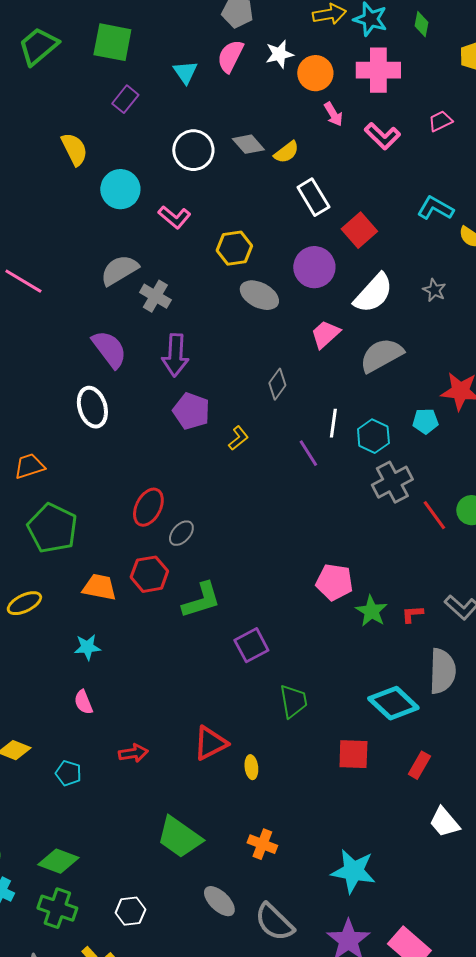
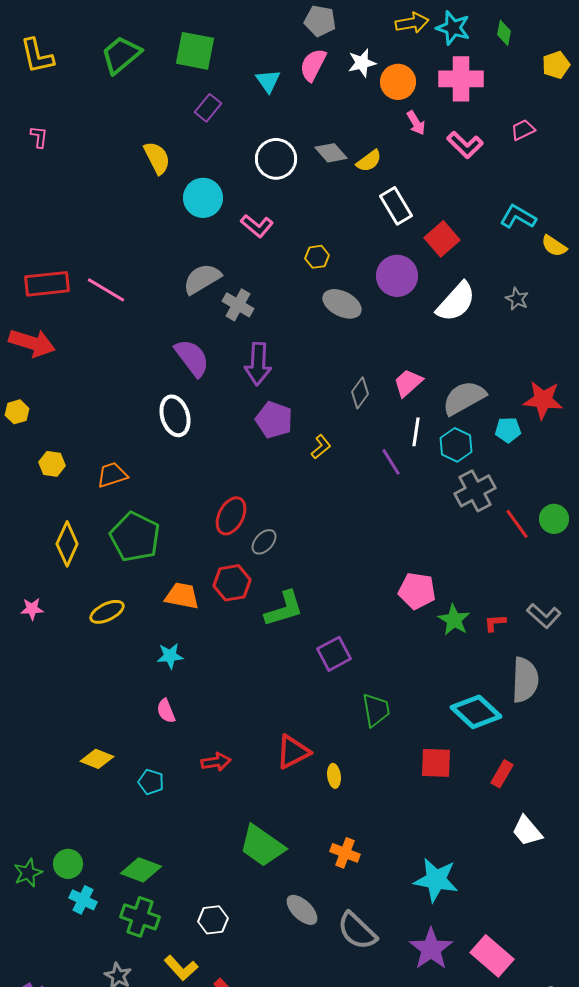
yellow hexagon: (234, 248) -> (317, 257), size x0.7
pink trapezoid: (325, 334) -> (408, 383), moved
gray semicircle: (381, 355) -> (464, 398), moved

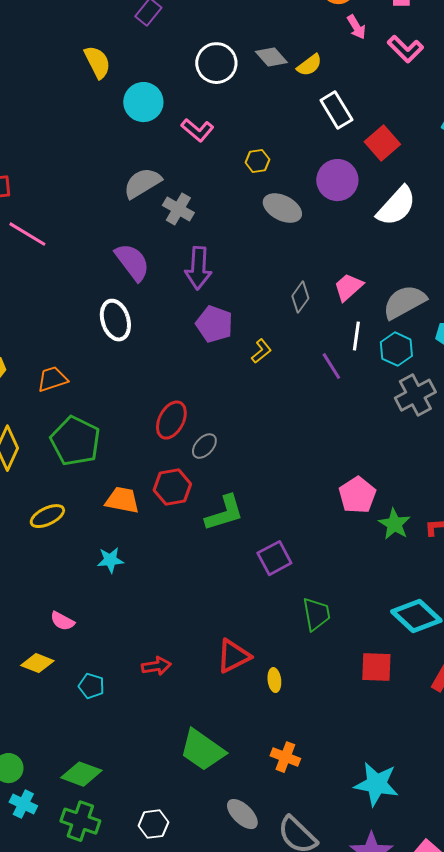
pink line: (106, 290) -> (27, 234), moved
pink pentagon: (417, 591) -> (357, 495), turned 30
pink semicircle: (166, 711) -> (62, 621), moved, turned -40

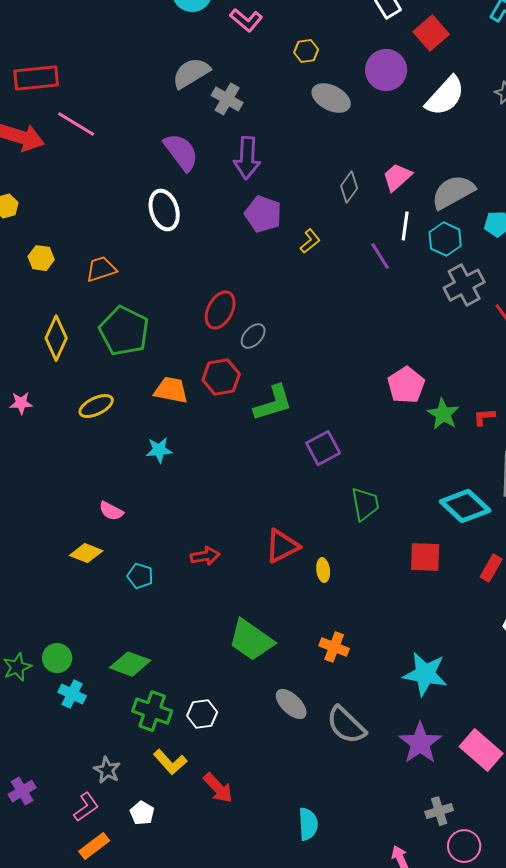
green cross: (80, 821) -> (152, 711), moved

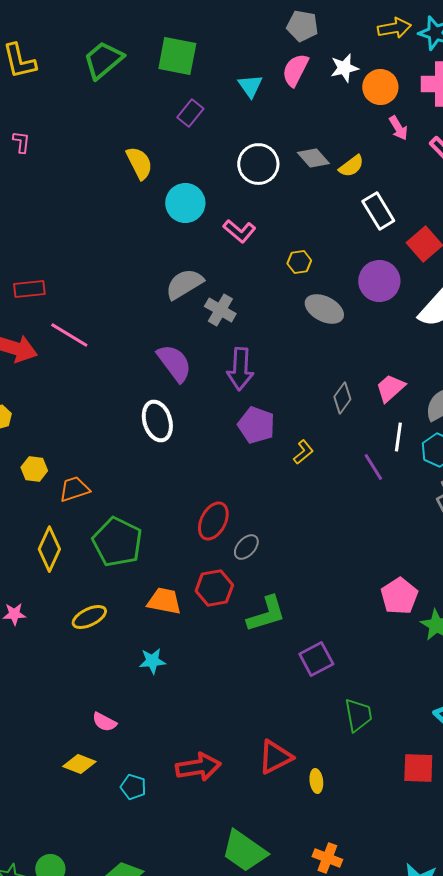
red rectangle: (36, 78) -> (29, 289), size x0.7
orange trapezoid: (101, 269) -> (74, 489), moved
red arrow: (205, 556) -> (198, 767), size x1.5

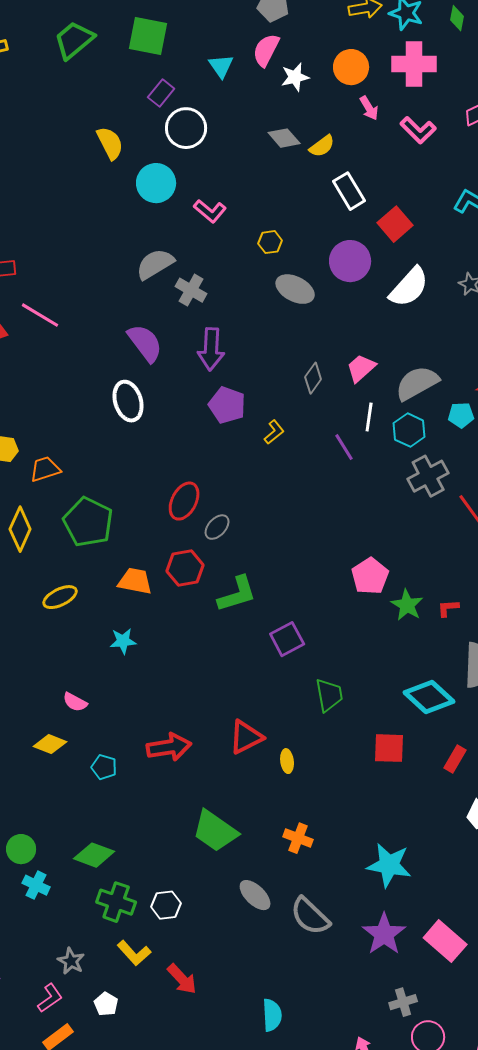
white star: (344, 68) -> (295, 77), moved
white circle: (258, 164) -> (186, 128), moved

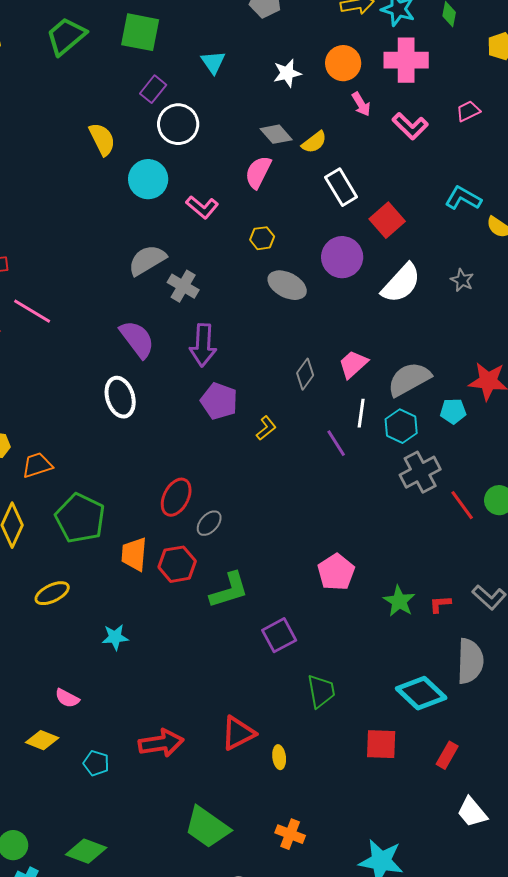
pink semicircle: (266, 50) -> (258, 172), moved
pink pentagon: (370, 576) -> (336, 572), moved
orange trapezoid: (135, 581) -> (134, 554), moved, turned -96

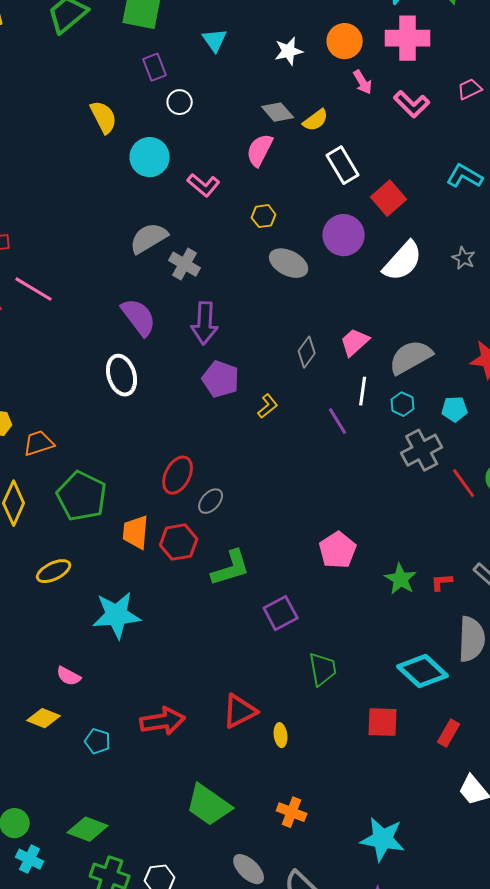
purple rectangle: (153, 89) -> (155, 67), turned -60
white circle: (178, 124) -> (180, 102), size x0.6
cyan pentagon: (453, 411) -> (455, 409), moved
cyan hexagon: (401, 426) -> (403, 404), size x0.7
cyan star: (115, 637) -> (117, 615), size x1.8

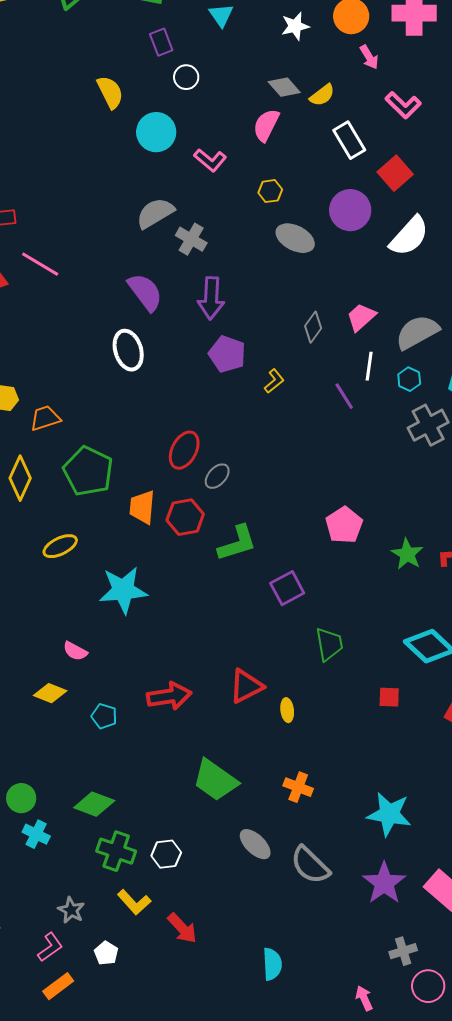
pink L-shape: (412, 104) -> (403, 105), moved
red square: (383, 722) -> (389, 697), size x0.7

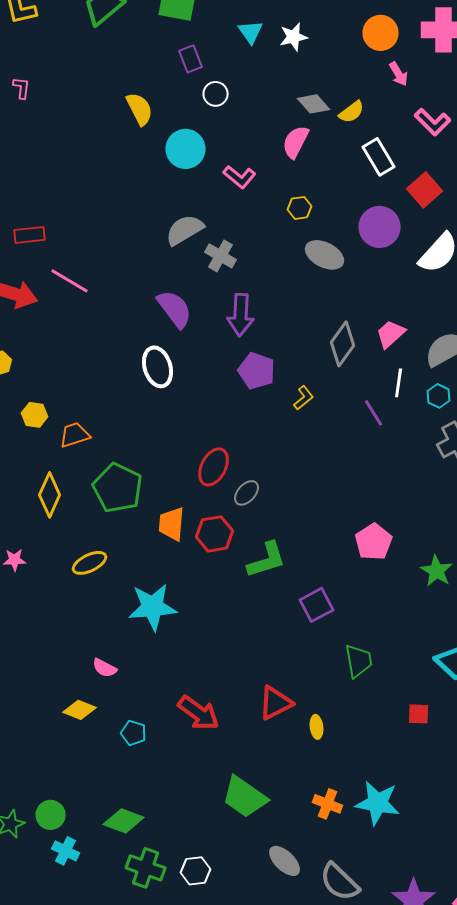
white star: (295, 26) -> (294, 37), moved
gray diamond: (313, 327) -> (343, 344), size x1.4
red arrow: (169, 696) -> (199, 713), turned 45
cyan star: (389, 814) -> (378, 803), moved

